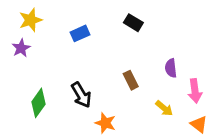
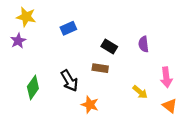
yellow star: (30, 20) -> (26, 17), turned 30
black rectangle: (133, 23) -> (109, 46), moved
purple semicircle: (171, 68) -> (144, 44), moved
brown rectangle: (131, 80) -> (100, 68), moved, turned -56

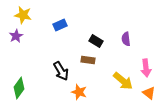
green diamond: (33, 88) -> (19, 88), moved
yellow arrow: (140, 92) -> (123, 81), size x1.5

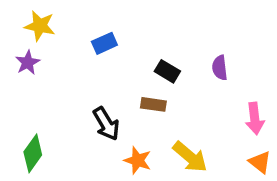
yellow arrow: (123, 81) -> (190, 157), moved

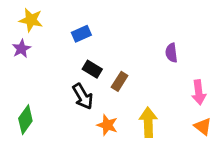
black rectangle: (167, 71) -> (92, 69), moved
brown rectangle: (153, 104) -> (120, 81), turned -66
yellow arrow: (190, 157) -> (148, 122), turned -132

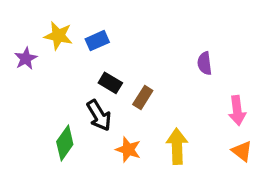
yellow star: (31, 20) -> (58, 36), moved
green diamond: (25, 120) -> (65, 143), moved

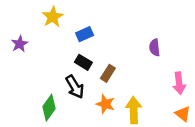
yellow star: (58, 36) -> (53, 17), moved, turned 30
blue rectangle: (97, 41) -> (85, 34), moved
orange star: (128, 150) -> (105, 104), moved

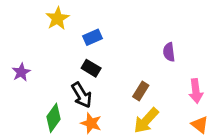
purple star: (20, 44) -> (21, 72), moved
brown rectangle: (108, 73) -> (141, 91), moved
orange star: (105, 104) -> (91, 123), moved
yellow arrow: (134, 110) -> (146, 121), turned -135

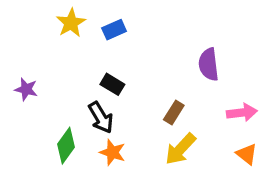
blue rectangle: (92, 37) -> (114, 30), moved
purple semicircle: (169, 52) -> (209, 64), size x1.4
purple star: (21, 72) -> (26, 89), turned -30
pink arrow: (196, 91) -> (242, 113), turned -90

